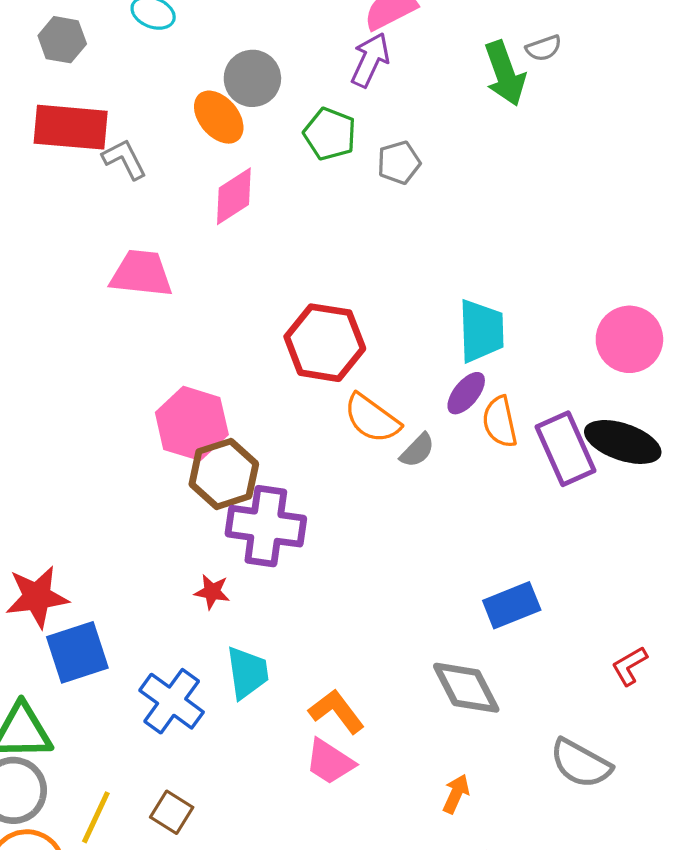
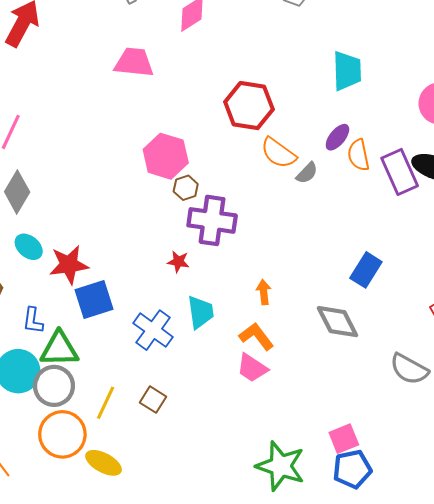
cyan trapezoid: (481, 331) -> (347, 71), moved
brown hexagon: (224, 474) -> (186, 188), size x0.6
blue rectangle: (512, 605) -> (366, 270), turned -36
orange arrow: (456, 794) -> (264, 292), moved, turned -30

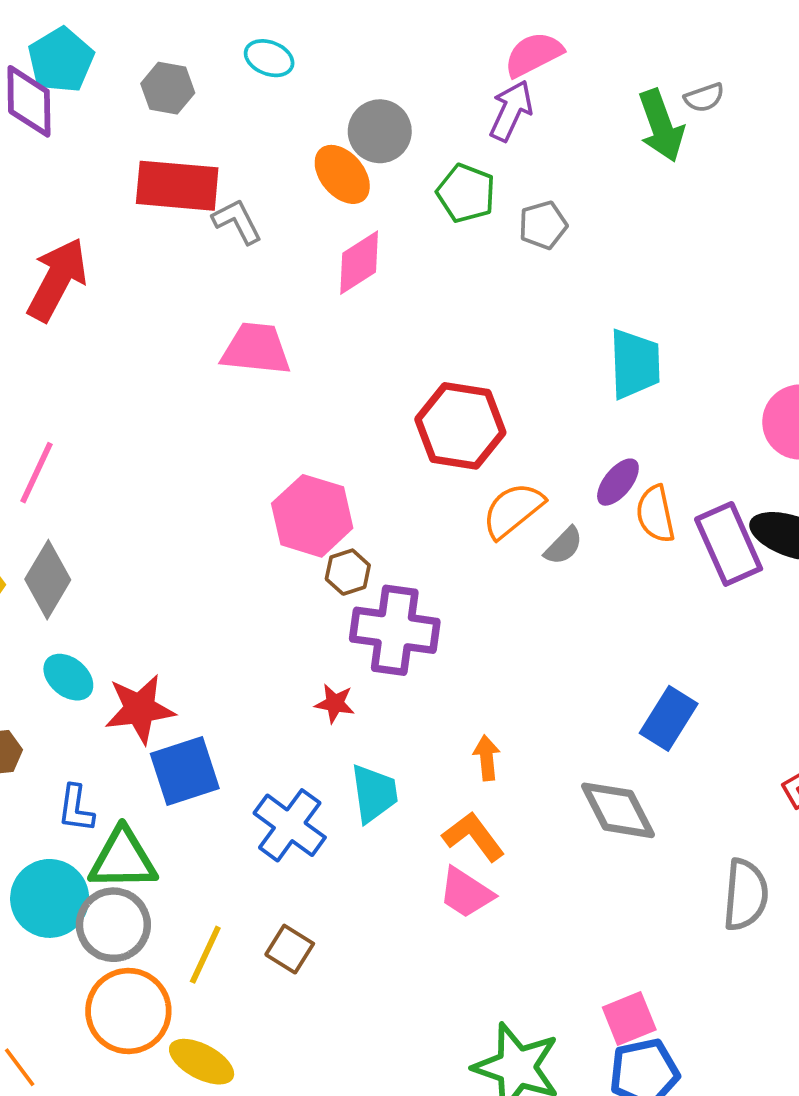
orange semicircle: (278, 153) -> (513, 510), turned 105
gray semicircle: (409, 369) -> (745, 895), turned -114

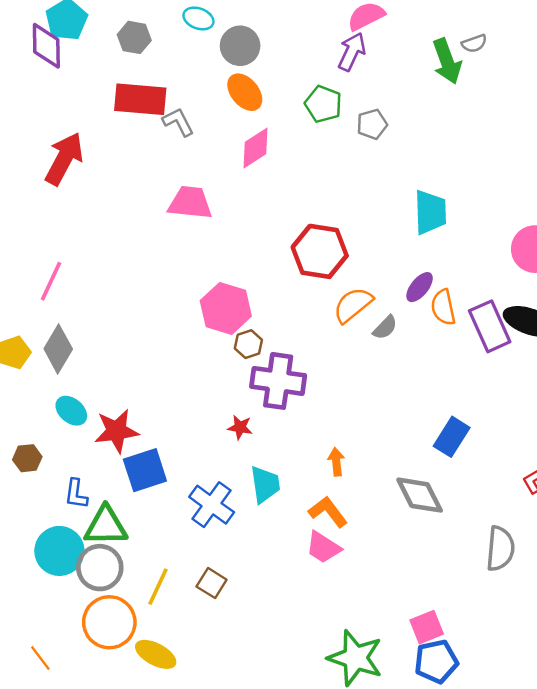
gray circle: (380, 131) -> (240, 46), moved

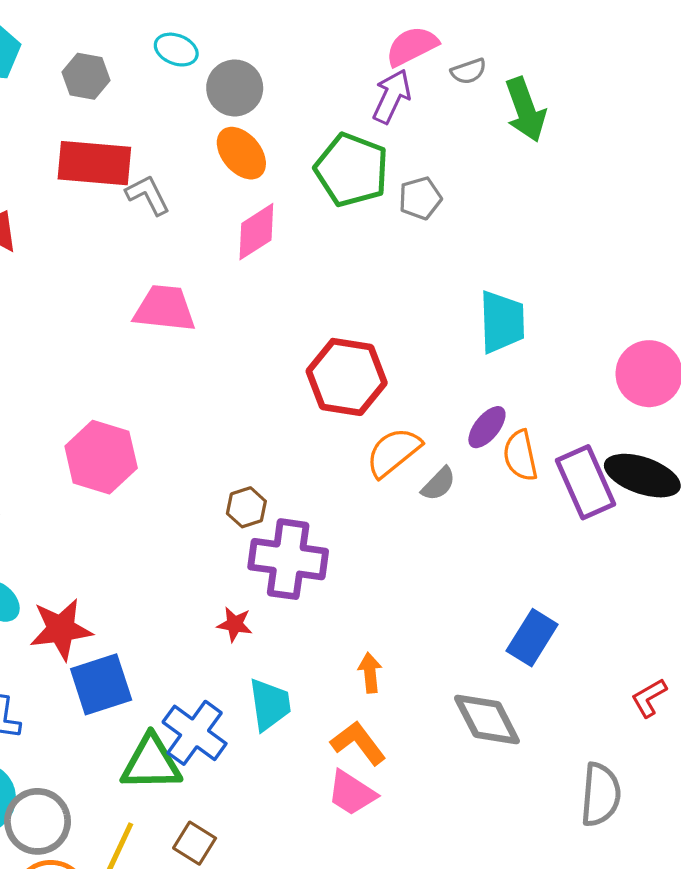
gray semicircle: (474, 43) -> (469, 71), moved
green pentagon: (323, 104) -> (352, 170), size x1.4
pink hexagon: (226, 308) -> (101, 457), moved
green triangle: (106, 526) -> (151, 763), moved

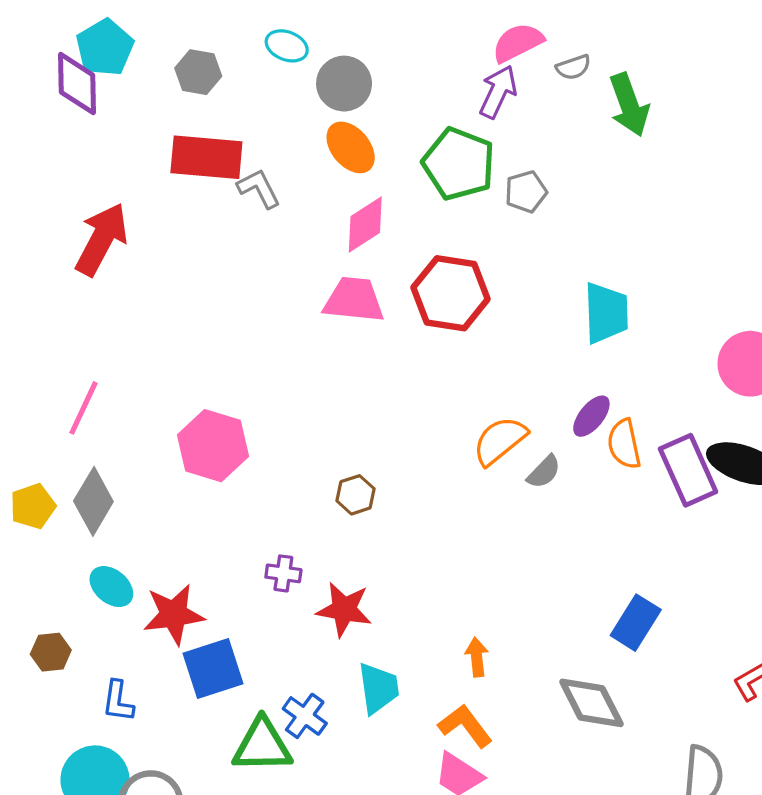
pink trapezoid: (165, 308) -> (354, 300), moved
red hexagon: (347, 377) -> (451, 293), moved
purple cross: (288, 559) -> (283, 573), moved, size x0.5
red star: (235, 624) -> (344, 609), size x1.6
blue cross: (195, 733) -> (305, 716), size x0.7

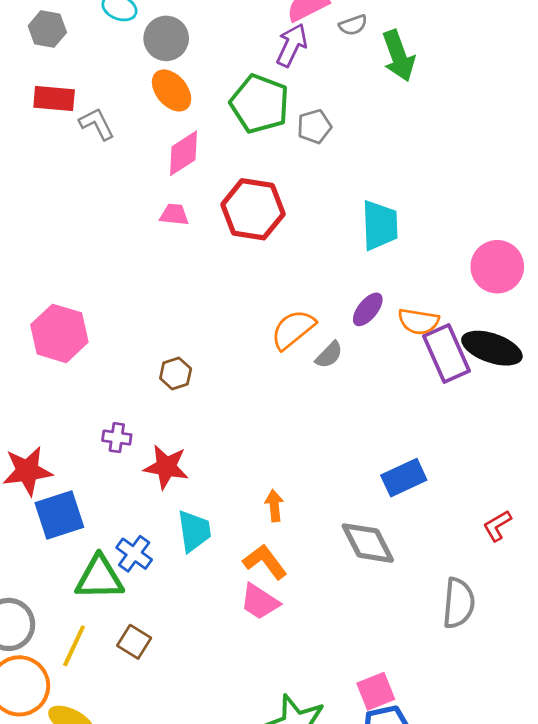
red rectangle: (206, 157) -> (54, 98), size x0.7
pink trapezoid: (354, 300) -> (174, 215), size x0.6
orange semicircle: (624, 444) -> (418, 321), moved, turned -69
blue rectangle: (636, 623) -> (404, 478), turned 33

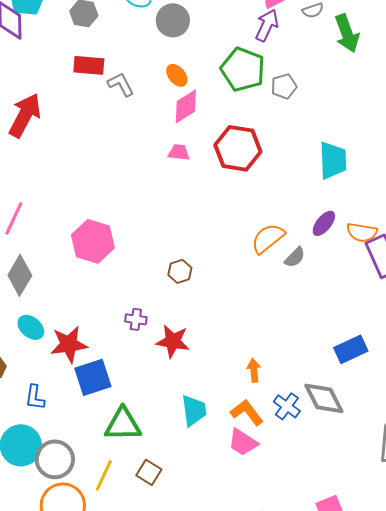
orange ellipse: (172, 90) -> (177, 75), moved, size x0.7
cyan trapezoid: (194, 531) -> (194, 410), moved
blue cross: (134, 554) -> (287, 406), moved

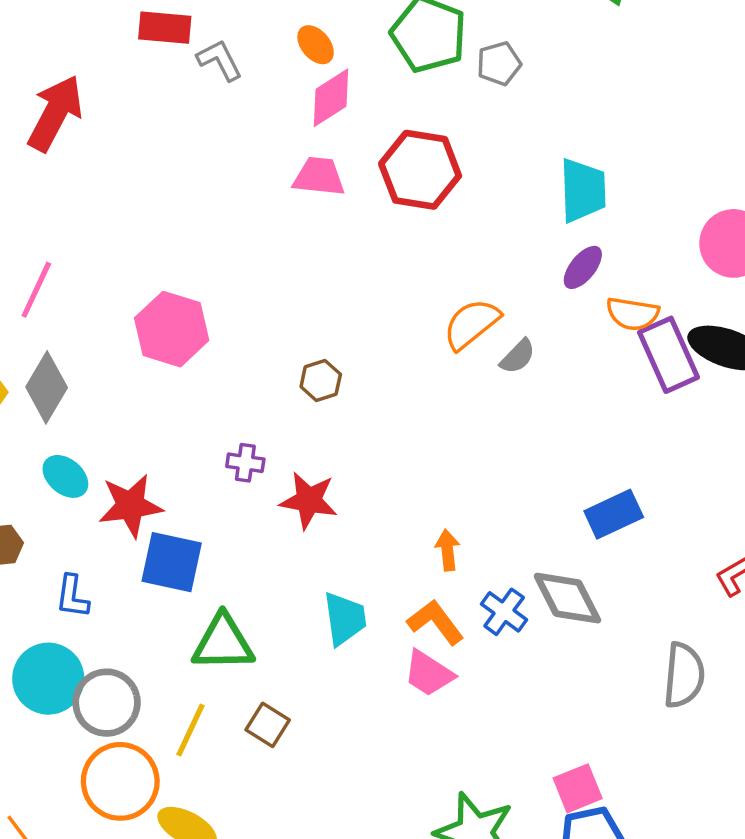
pink trapezoid: (179, 152) -> (319, 177), size x1.4
purple ellipse: (324, 223) -> (583, 267), moved
blue square: (93, 377) -> (172, 562), turned 30

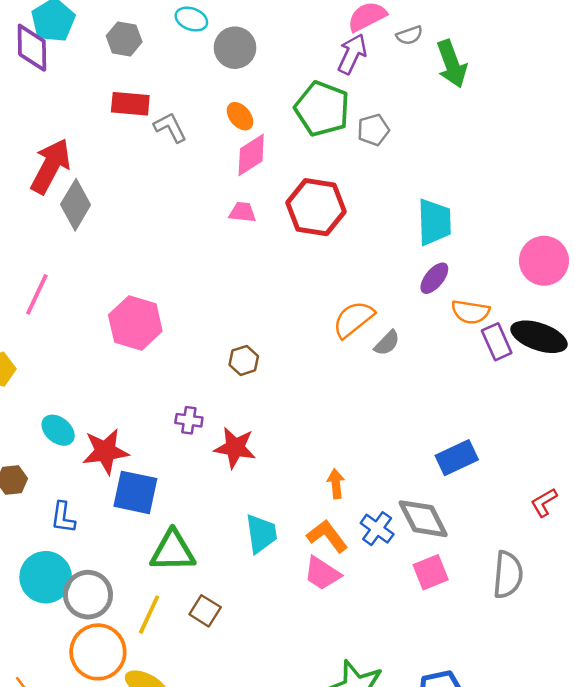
pink trapezoid: (319, 177) -> (242, 212), size x0.7
purple rectangle: (669, 355) -> (497, 342), size x0.7
gray diamond: (47, 387) -> (76, 205), moved
pink square: (578, 788) -> (431, 572), moved

